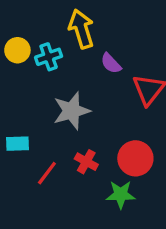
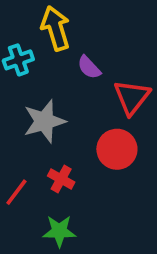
red circle: (135, 158) -> (117, 149), moved
green star: (121, 194) -> (59, 231), moved

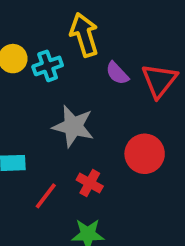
red triangle: (132, 97) -> (159, 81), moved
gray star: (44, 121) -> (73, 126), turned 30

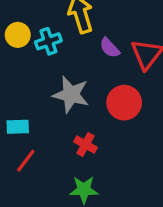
red circle: (145, 154) -> (124, 103), moved
red line: (46, 196) -> (26, 161), moved

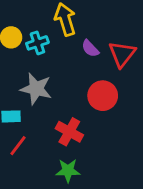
gray star: (71, 95) -> (36, 89), moved
red cross: (85, 145) -> (69, 132), size x1.4

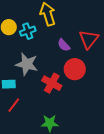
purple semicircle: (90, 48) -> (64, 45), moved
red cross: (69, 132) -> (52, 83), moved

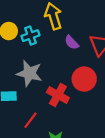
purple semicircle: (64, 45) -> (72, 42), moved
red line: (14, 105) -> (30, 120), moved

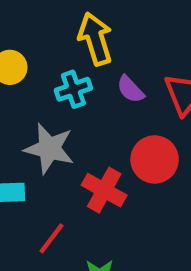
cyan cross: (30, 36) -> (73, 89), moved

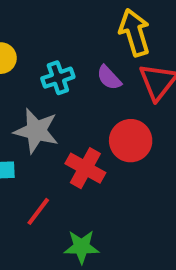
yellow arrow: (95, 39) -> (135, 33), moved

